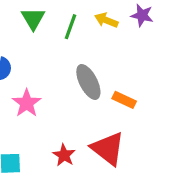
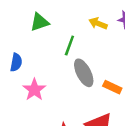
green triangle: (33, 19) -> (40, 22), turned 42
green line: (70, 27) -> (69, 46), moved

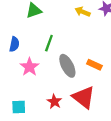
green line: (69, 46) -> (49, 43), moved
gray ellipse: (84, 73) -> (67, 66), moved

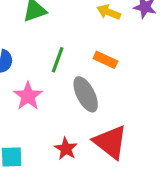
orange rectangle: (94, 65) -> (105, 60), moved

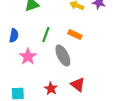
red triangle: (110, 142) -> (78, 85), size x0.7

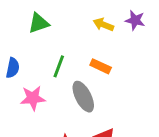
pink star: (28, 57) -> (33, 98), turned 30

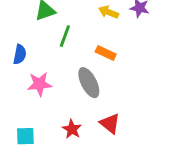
green line: (59, 66) -> (65, 36), moved

